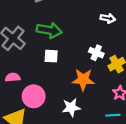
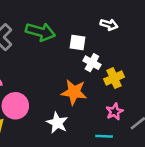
white square: (51, 56) -> (77, 43), moved
white star: (71, 108) -> (57, 123), turned 30

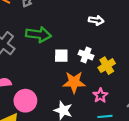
white square: (77, 43) -> (61, 56), moved
pink star: (115, 112) -> (100, 95), moved

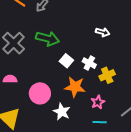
white square: (61, 56) -> (66, 61), turned 32
pink circle: (25, 101) -> (40, 93), moved

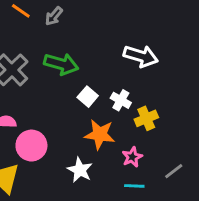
white arrow: (103, 32) -> (141, 56), size x1.6
pink circle: (40, 93) -> (31, 146), moved

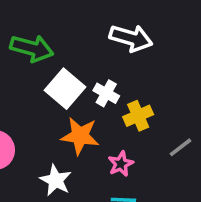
white square: (88, 97) -> (65, 89), size x1.5
gray line: (174, 171) -> (181, 147), moved

